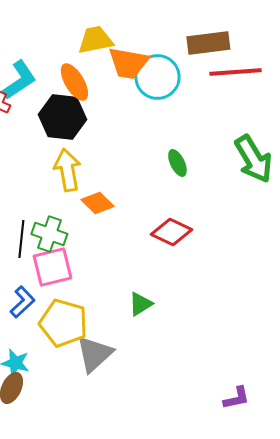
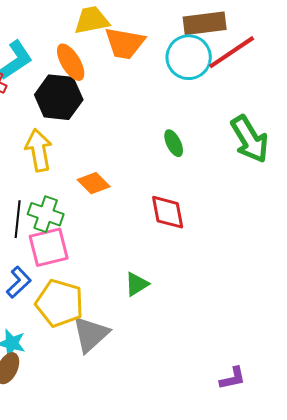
red line: (235, 72) -> (232, 52), turned -30
cyan circle: (157, 77) -> (189, 57), moved
yellow arrow: (67, 170) -> (39, 150), moved
red diamond: (171, 232) -> (168, 212), turned 54

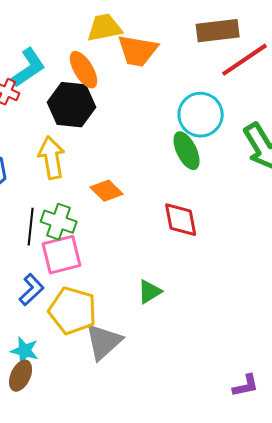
cyan circle: (189, 57) -> (201, 115), moved
green ellipse: (174, 143) -> (187, 151), size x1.4

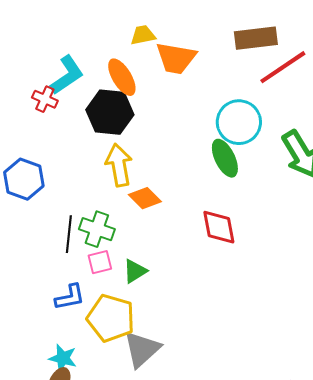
yellow trapezoid: (105, 28) -> (143, 35), size x0.7
yellow arrow: (52, 158) -> (119, 165), moved
pink square: (62, 255) -> (100, 262), size x0.6
blue L-shape: (32, 290) -> (70, 297), turned 32
green triangle: (150, 292) -> (135, 271), moved

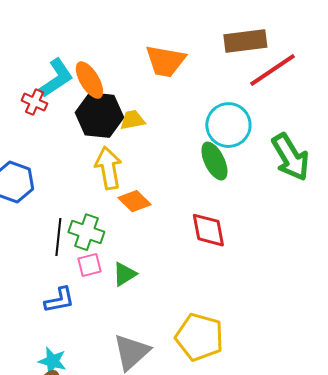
yellow trapezoid: (143, 35) -> (132, 120), moved
orange ellipse: (122, 77) -> (89, 80), moved
yellow pentagon: (111, 318) -> (199, 337), moved

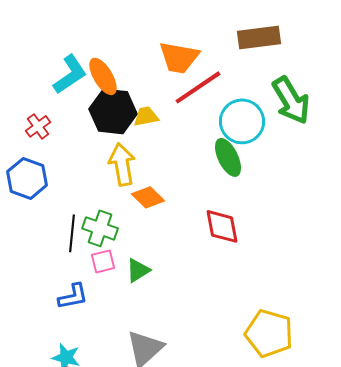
red line: (272, 70) -> (198, 87), moved
red cross: (34, 102) -> (38, 126), moved, turned 30
green arrow: (290, 157) -> (291, 100), moved
yellow pentagon: (199, 337) -> (269, 333), moved

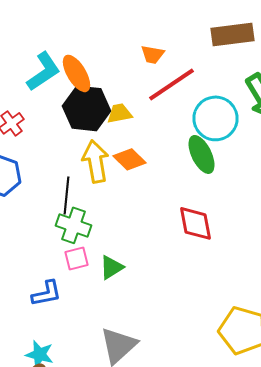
orange trapezoid: (179, 57) -> (152, 54), size x0.6
orange diamond: (148, 197) -> (130, 159), moved
black line: (72, 233) -> (66, 195), moved

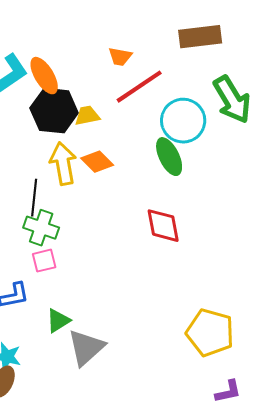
green triangle: (112, 267) -> (58, 321), moved

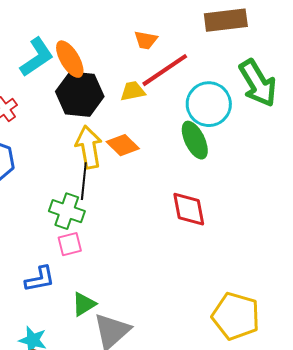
yellow trapezoid: (87, 116) -> (133, 91), moved
black line: (34, 198) -> (84, 181), moved

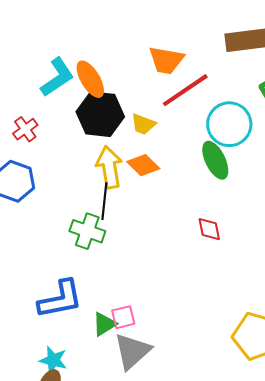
orange trapezoid: (146, 40) -> (166, 60), size x1.5
yellow trapezoid: (133, 91) -> (143, 124), moved, turned -148
red diamond: (189, 209) -> (209, 229), size x0.7
pink square: (70, 244) -> (123, 317), moved
blue L-shape: (40, 279) -> (60, 299), size x1.5

